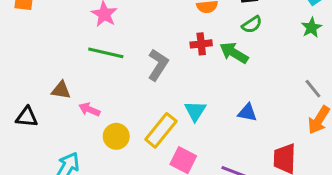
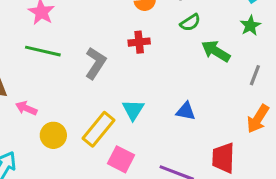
green arrow: (234, 53) -> (216, 51), moved
gray line: (313, 89) -> (255, 75), moved, turned 60

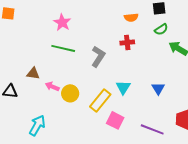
blue triangle: (186, 111) -> (158, 88), turned 48
yellow circle: (53, 135) -> (70, 93), moved

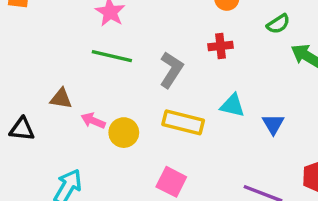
cyan triangle: (123, 87) -> (232, 105), moved, turned -49
yellow rectangle: (100, 100) -> (183, 122), moved, turned 65
pink square: (115, 120) -> (171, 182), moved

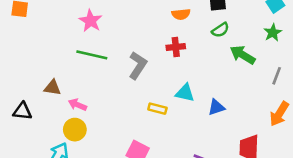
yellow rectangle: (183, 122) -> (157, 109), moved, size x0.6
blue triangle: (273, 124) -> (216, 107), turned 42
yellow circle: (124, 133) -> (75, 130), moved

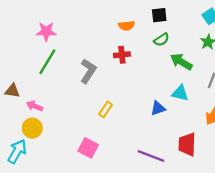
pink star: (91, 21) -> (46, 31), turned -30
green line: (92, 55) -> (47, 62), turned -72
cyan triangle: (185, 93) -> (180, 93), moved
yellow rectangle: (157, 109) -> (106, 109), turned -70

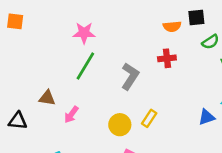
black square: (159, 15) -> (196, 18), moved
pink arrow: (35, 106) -> (71, 115), turned -77
yellow circle: (32, 128) -> (120, 125), moved

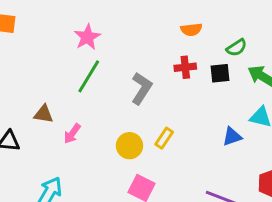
black square: (196, 18) -> (220, 73), moved
pink star: (84, 33) -> (87, 37), turned -30

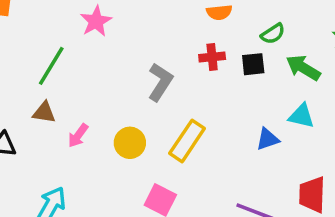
green line: (89, 76) -> (51, 66), moved
yellow rectangle: (164, 138) -> (187, 141), size x1.6
yellow circle: (129, 146) -> (130, 143), moved

